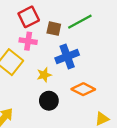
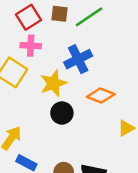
brown square: (54, 29) -> (59, 14), moved
yellow star: (44, 75) -> (53, 83), size x1.5

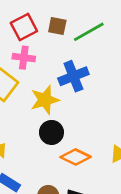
orange diamond: (101, 96) -> (76, 157), moved

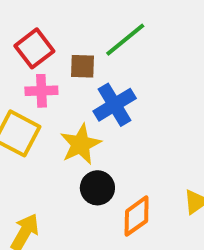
brown square: (57, 26) -> (82, 66), moved
orange diamond: (76, 157) -> (137, 216), turned -52

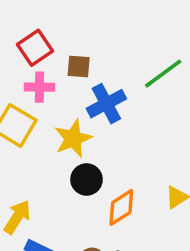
green line: (125, 40) -> (163, 74), moved

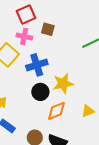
blue cross: (106, 104) -> (37, 65), moved
yellow star: (73, 138) -> (63, 84), moved

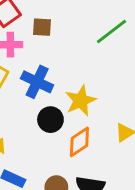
blue cross: (37, 65) -> (37, 82), turned -35

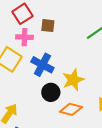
orange diamond: (79, 142) -> (71, 109), turned 45

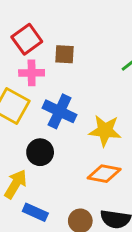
yellow star: (73, 80) -> (105, 131), turned 30
black circle: (51, 92) -> (40, 152), moved

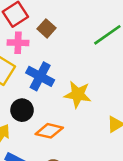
brown square: (64, 54) -> (46, 28), turned 36
orange diamond: (104, 174) -> (49, 131), moved

